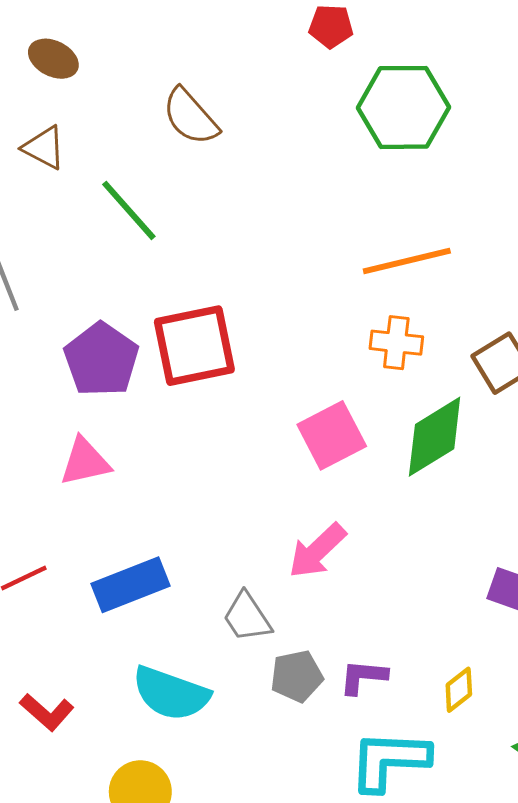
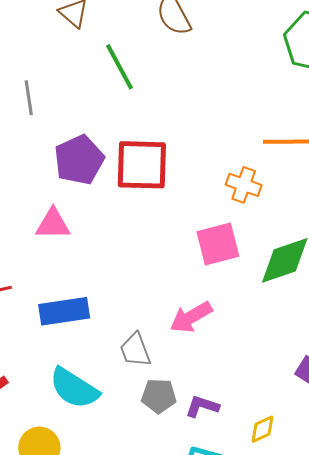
orange cross: (396, 343) -> (244, 185), moved

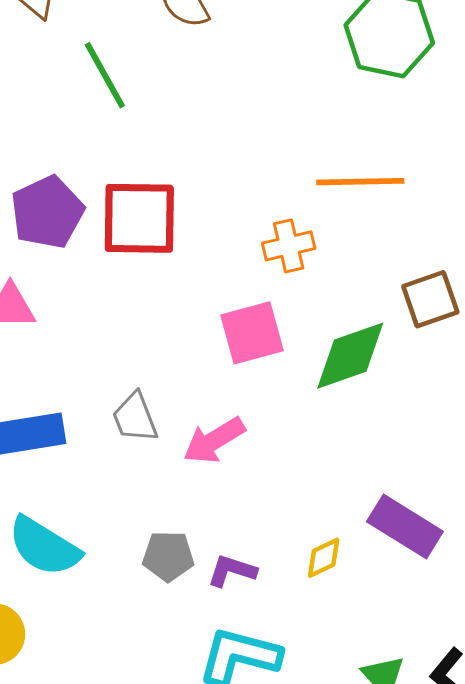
orange cross: (244, 185) -> (289, 246), turned -32
gray trapezoid: (135, 350) -> (135, 418), moved
yellow diamond: (263, 429) -> (324, 558), moved

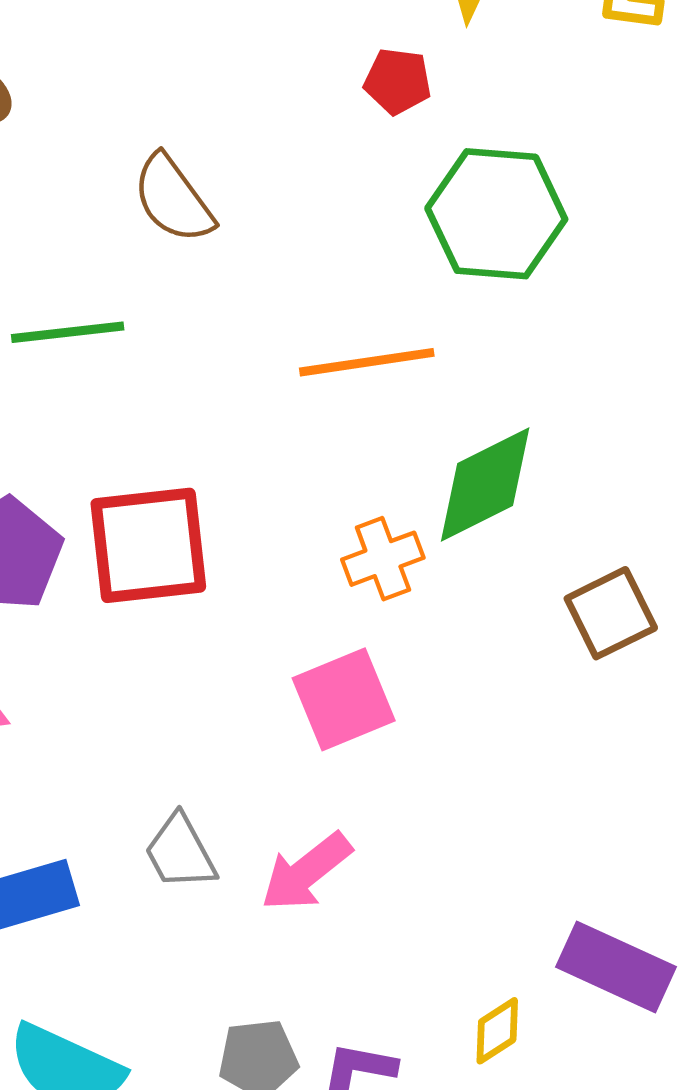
green line: (105, 75) -> (68, 332), turned -60
orange line: (360, 182) -> (367, 362), moved
green diamond: (350, 356) -> (485, 485), moved

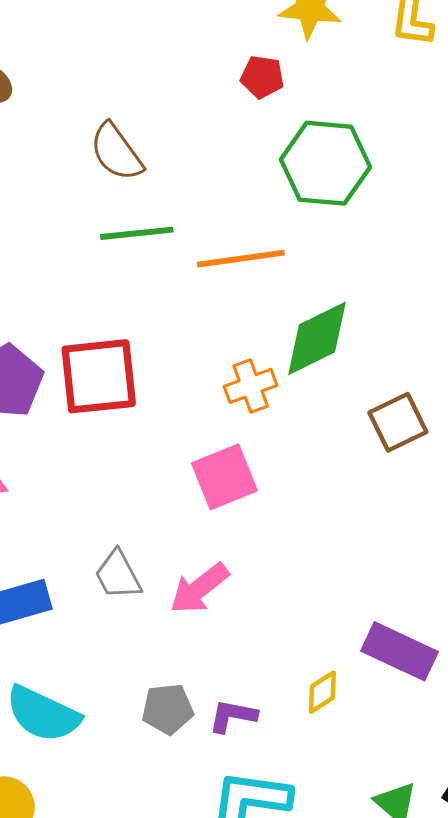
green line: (68, 332) -> (137, 233), moved

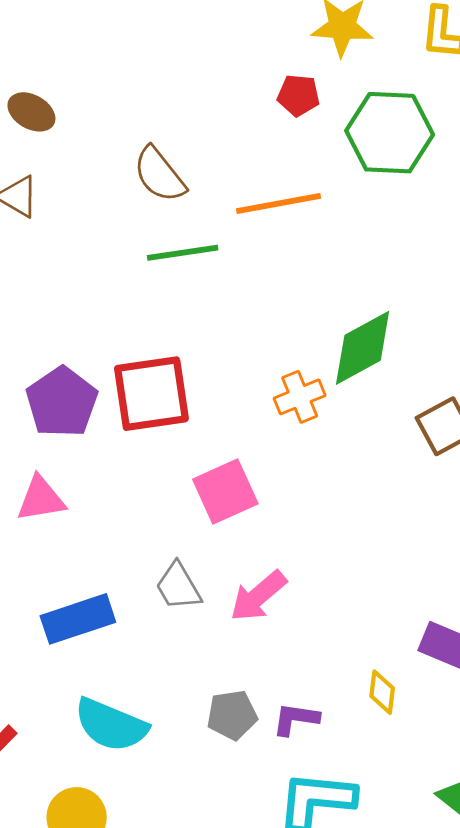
green hexagon: (326, 163) -> (390, 133), moved
orange line: (241, 259) -> (279, 203), moved
pink square: (224, 477) -> (225, 491), moved
yellow diamond: (322, 692) -> (382, 692), turned -48

